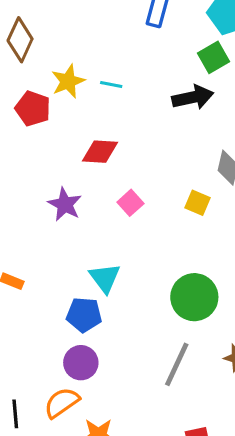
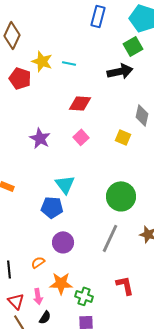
yellow star: (68, 81) -> (42, 61), turned -30
red diamond: (100, 152) -> (80, 103), moved
purple circle: (81, 363) -> (63, 242), moved
orange semicircle: (62, 403) -> (38, 262), size x0.6

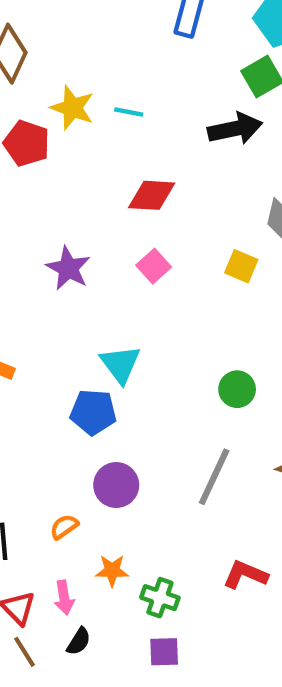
green circle: (121, 196) -> (237, 389), size x0.6
orange star: (61, 283) -> (112, 571), size x0.7
red L-shape: (125, 285) -> (245, 575), turned -55

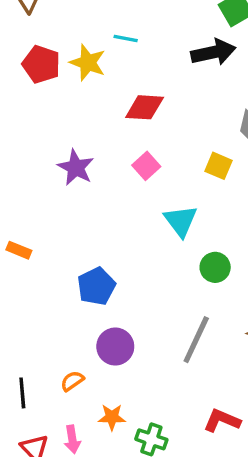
yellow star: (72, 108) -> (88, 63), moved
cyan triangle: (120, 364) -> (181, 221), moved
blue pentagon: (93, 412) -> (96, 286), turned -30

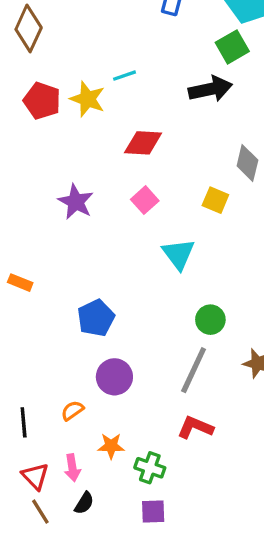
cyan line: (126, 39) -> (125, 76), turned -30
green circle: (215, 267) -> (210, 320), moved
red L-shape: (222, 420) -> (195, 427), moved

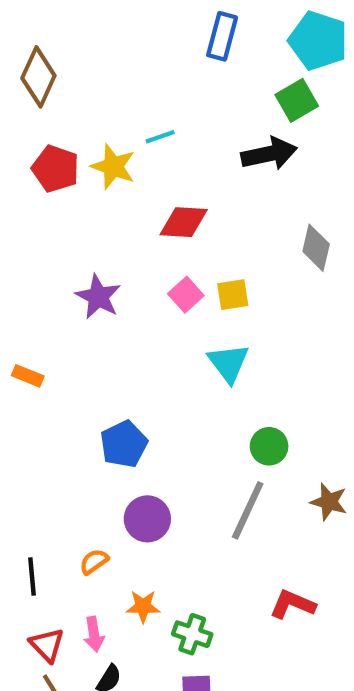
yellow square: (215, 200) -> (233, 295), moved, turned -32
orange rectangle: (20, 283) -> (28, 376), moved
red L-shape: (195, 427) -> (293, 604), moved

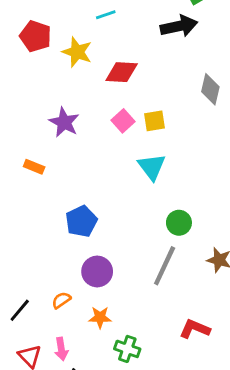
yellow star: (113, 167) -> (77, 52), moved
orange rectangle: (28, 376) -> (34, 167), moved
black line: (32, 577) -> (20, 310), turned 45
orange star: (143, 606) -> (100, 317), moved

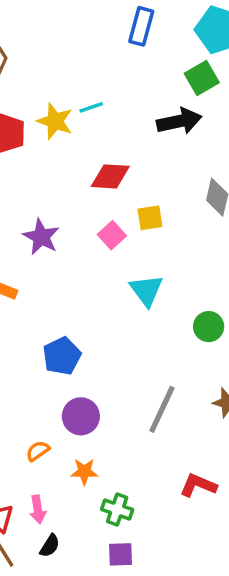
yellow star: (77, 52) -> (55, 121), moved
yellow square: (155, 121) -> (150, 218), moved
green circle: (179, 223) -> (209, 327), moved

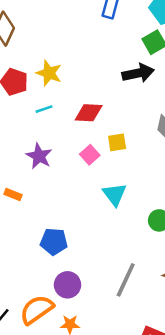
cyan line: (91, 107) -> (44, 109), moved
blue pentagon: (62, 356) -> (54, 241), turned 30
orange semicircle: (38, 451) -> (37, 310), size x2.0

